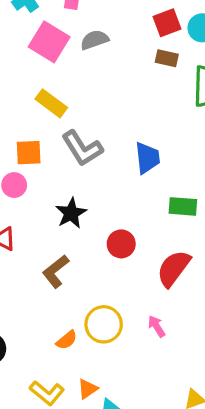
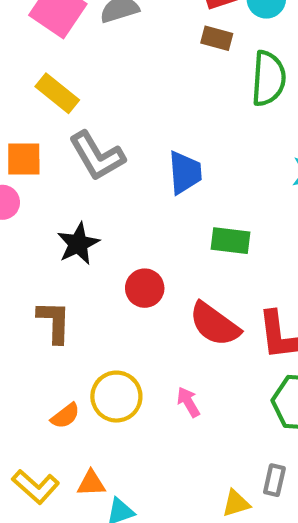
red semicircle: (174, 268) -> (215, 324), turned -93
brown L-shape: (56, 271) -> (54, 322), turned 128
orange triangle: (88, 389) -> (91, 483), turned 30

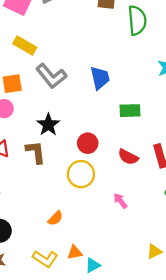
brown L-shape: (54, 322) -> (36, 152), moved
red semicircle: (215, 324) -> (128, 157), size x0.7
yellow circle: (116, 397) -> (81, 174), moved

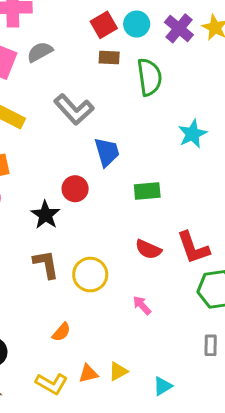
gray L-shape: (51, 76) -> (74, 109), moved
red circle: (88, 143) -> (75, 189), moved
brown L-shape: (36, 152) -> (46, 264), moved
yellow triangle: (154, 251) -> (118, 371), moved
cyan triangle: (93, 265) -> (163, 386), moved

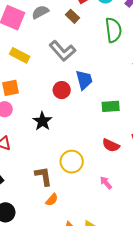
brown rectangle: (109, 57) -> (73, 16), moved, turned 40
red circle: (75, 189) -> (62, 90), moved
brown L-shape: (46, 264) -> (43, 176), moved

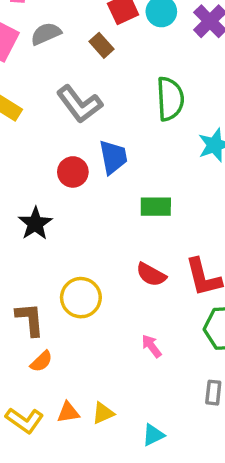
green semicircle: (113, 30) -> (170, 99), moved
pink arrow: (106, 183) -> (151, 346), moved

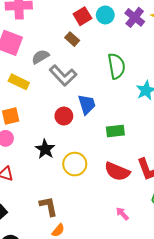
gray semicircle: (46, 34) -> (40, 57), moved
red semicircle: (151, 275) -> (117, 171), size x1.4
yellow circle: (81, 298) -> (75, 164), moved

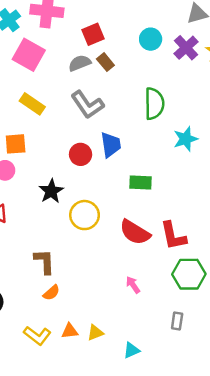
red square: (82, 16) -> (93, 34), moved
gray semicircle: (40, 57) -> (80, 63), moved

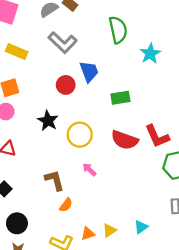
pink arrow: (133, 285) -> (89, 170), moved
cyan triangle: (132, 350) -> (141, 227), moved

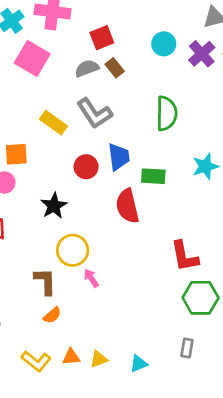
yellow rectangle: (17, 52) -> (53, 123), moved
cyan star: (150, 54) -> (205, 166), moved
green rectangle: (120, 98) -> (153, 176), moved
yellow circle: (80, 135) -> (73, 250), moved
red semicircle: (125, 140) -> (127, 206), moved, turned 44

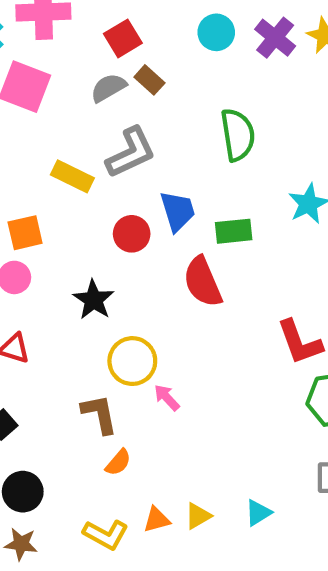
gray L-shape: (94, 113) -> (131, 153), turned -72

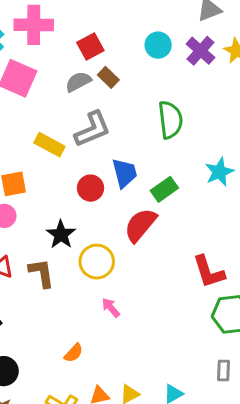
green rectangle: (234, 231) -> (164, 189), turned -32
red semicircle: (203, 282) -> (140, 225), turned 60
yellow circle: (132, 361) -> (97, 262), moved
brown L-shape: (99, 414) -> (42, 273), moved

